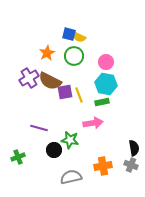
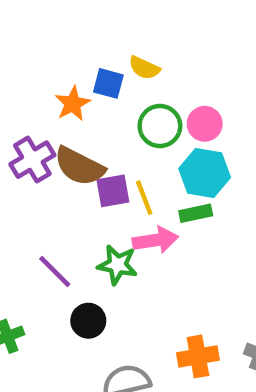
blue square: (69, 34) -> (108, 83), moved
green circle: (74, 56) -> (160, 126), moved
pink arrow: (93, 123) -> (155, 240), moved
purple line: (39, 128) -> (55, 271), turned 30
green star: (70, 140) -> (117, 265), moved

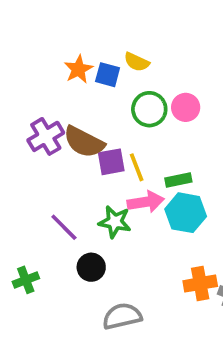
orange star: (73, 104) -> (78, 69), moved
cyan hexagon: (205, 173) -> (186, 213), moved
orange cross: (198, 356) -> (200, 284), moved

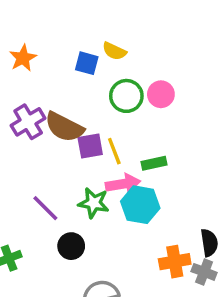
orange star: (78, 69) -> (23, 58), moved
cyan hexagon: (186, 213) -> (140, 205), moved

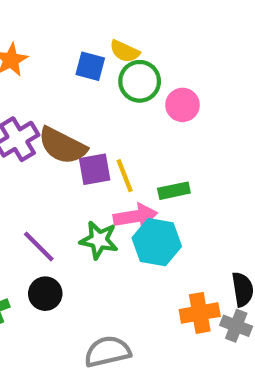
green circle: (126, 96) -> (140, 81), moved
black circle: (71, 246) -> (45, 294), moved

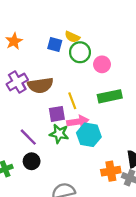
brown semicircle: (62, 146) -> (40, 85), turned -35
purple square: (95, 169) -> (57, 114), moved
green rectangle: (174, 191) -> (110, 96), moved, size x1.5

